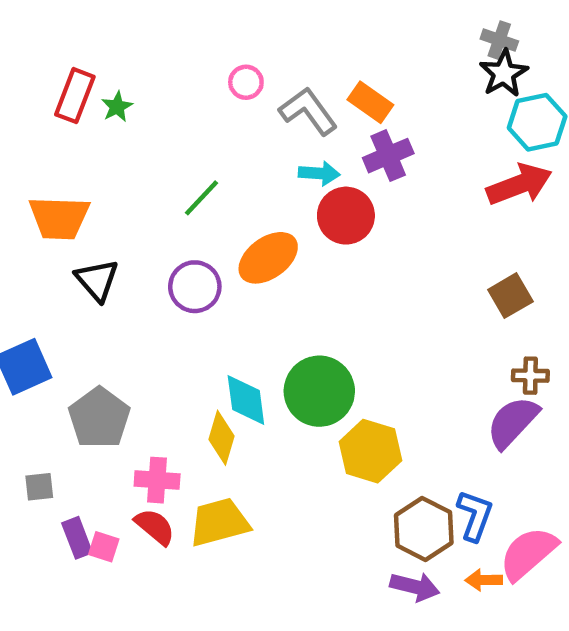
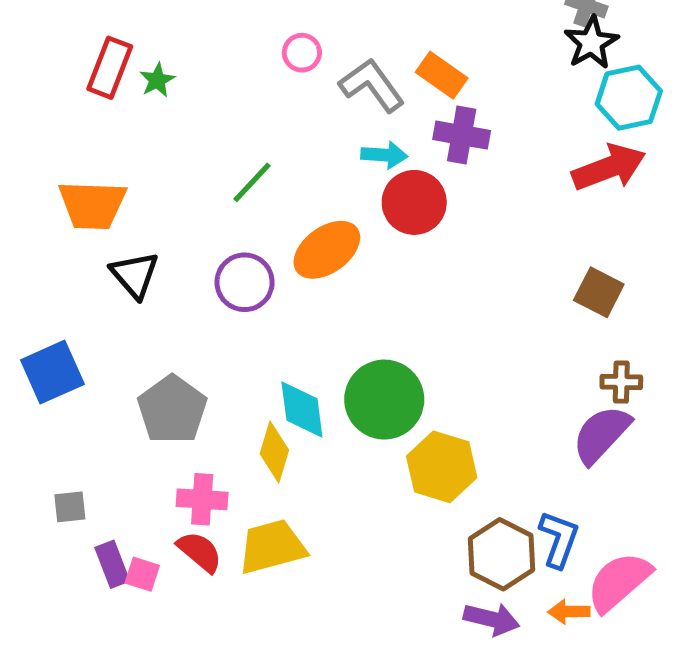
purple cross: (388, 156) -> (462, 135), turned 33
brown square: (510, 296) -> (599, 292), turned -33
gray pentagon: (99, 418) -> (172, 410), moved

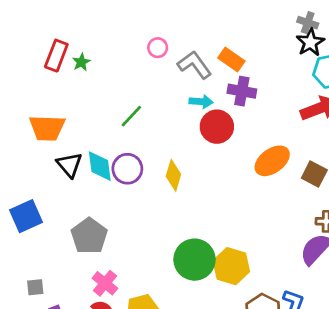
orange ellipse: (327, 250) -> (272, 161), moved
green circle: (384, 400) -> (194, 260), moved
cyan diamond: (302, 410) -> (100, 166), moved
yellow diamond: (274, 452) -> (173, 175), moved
pink cross: (202, 499) -> (105, 283), turned 35

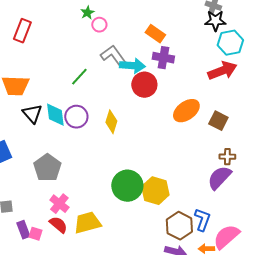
black star: (310, 42) -> (215, 21), turned 30
green star: (81, 62) -> (87, 13), moved
gray L-shape: (194, 65) -> (113, 56), moved
cyan arrow: (201, 102) -> (132, 66), size x1.4

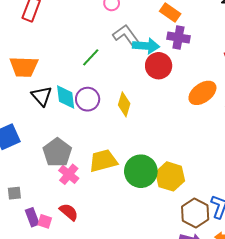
pink cross: (59, 204) -> (69, 174), moved
yellow trapezoid: (87, 223) -> (103, 161), moved

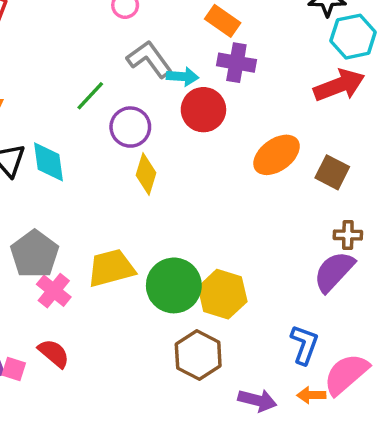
cyan arrow: (146, 46) -> (183, 77), size x0.7
purple circle: (88, 99) -> (130, 127), moved
brown hexagon: (195, 213) -> (198, 355), moved

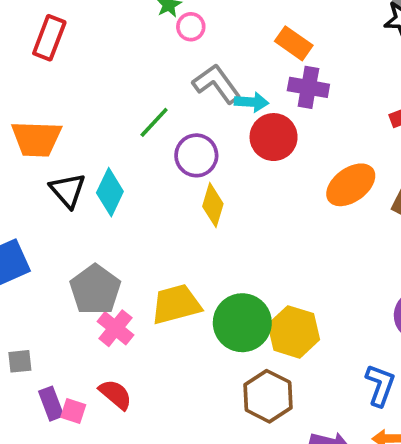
cyan diamond: (49, 162) -> (110, 192), turned 33

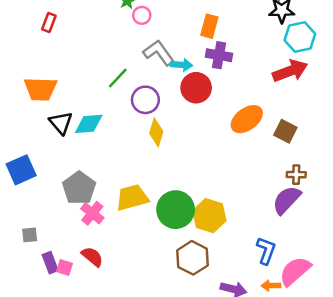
red rectangle: (49, 38) -> (49, 23), size x0.7
orange rectangle: (294, 43) -> (209, 26), turned 70
cyan diamond: (110, 192) -> (89, 124), turned 60

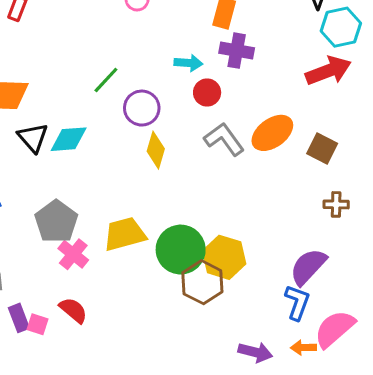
gray L-shape: (159, 53) -> (224, 139), moved
red circle: (196, 88) -> (207, 92), size x0.7
purple semicircle: (287, 200) -> (308, 267), moved
brown hexagon: (192, 258) -> (202, 282), moved

